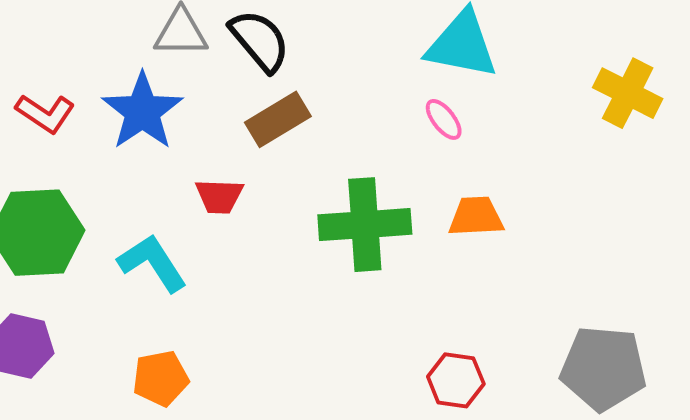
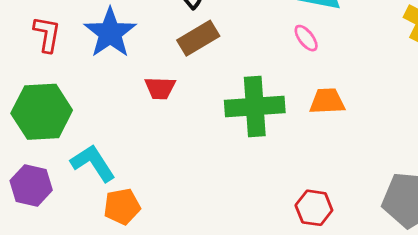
red L-shape: (45, 113) -> (47, 34), turned -114
cyan L-shape: (152, 263) -> (93, 163), moved

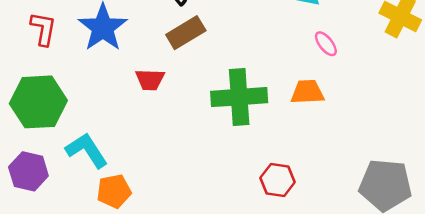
pink ellipse: (306, 38) -> (326, 44), moved
red hexagon: (314, 208) -> (278, 180), moved

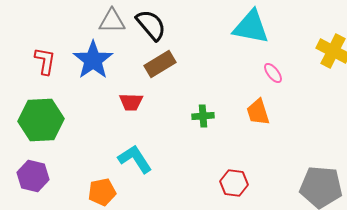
orange trapezoid: (307, 92) -> (258, 112), turned -104
green cross: (239, 97) -> (203, 116), size x0.5
cyan L-shape: (87, 150) -> (135, 159), moved

